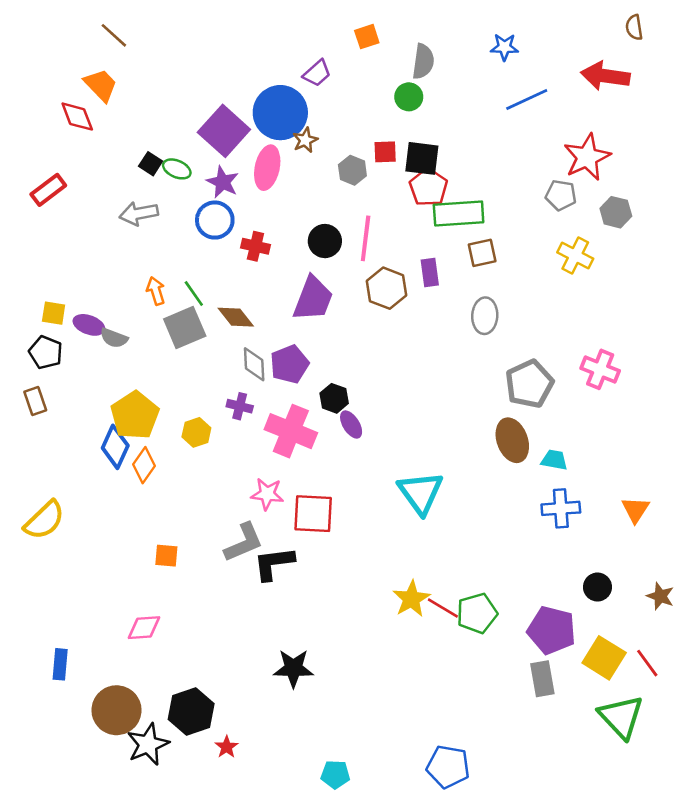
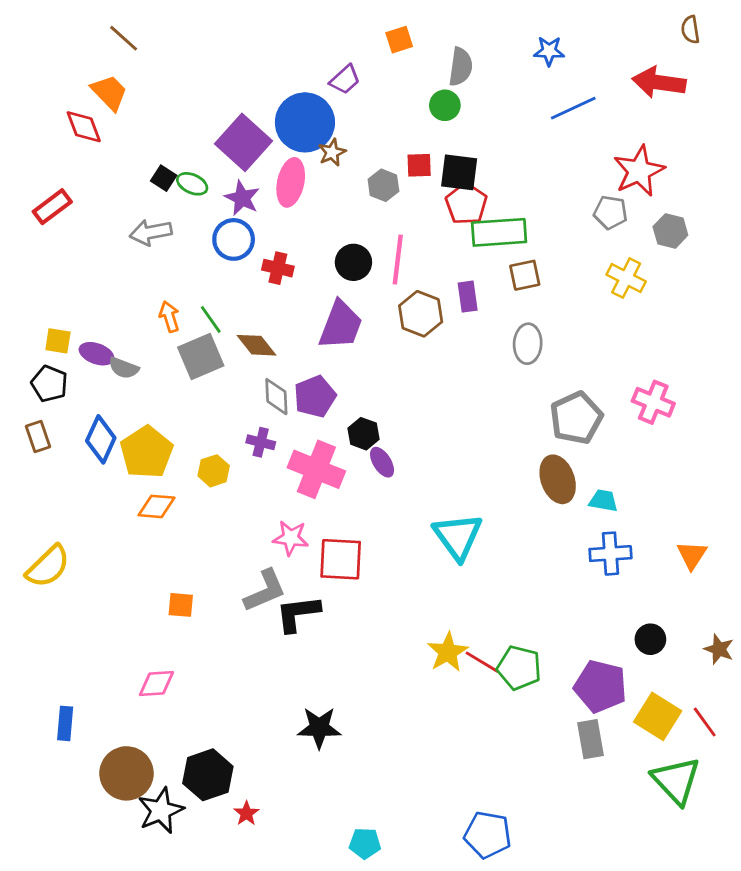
blue diamond: (115, 447) -> (101, 439), moved
orange diamond: (144, 465) -> (156, 506), turned 60
green pentagon: (477, 613) -> (519, 668), turned 30

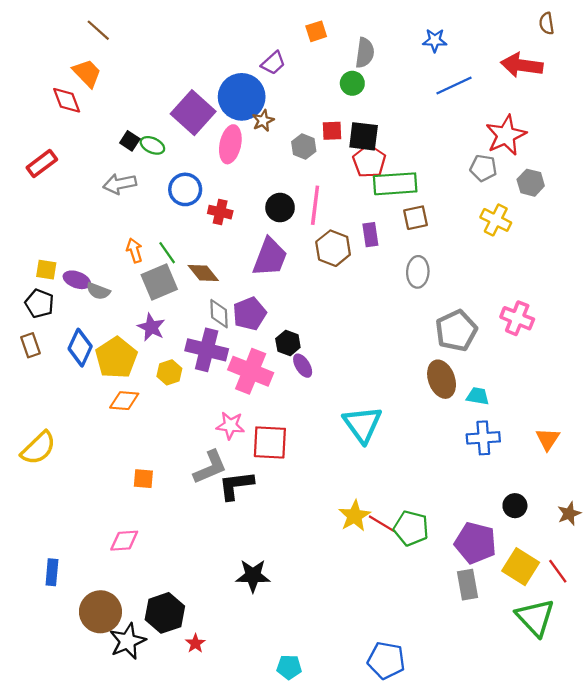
purple star: (242, 198) -> (151, 327), moved
purple cross: (261, 442) -> (207, 350), size x1.8
brown star: (719, 649) -> (569, 514), turned 30

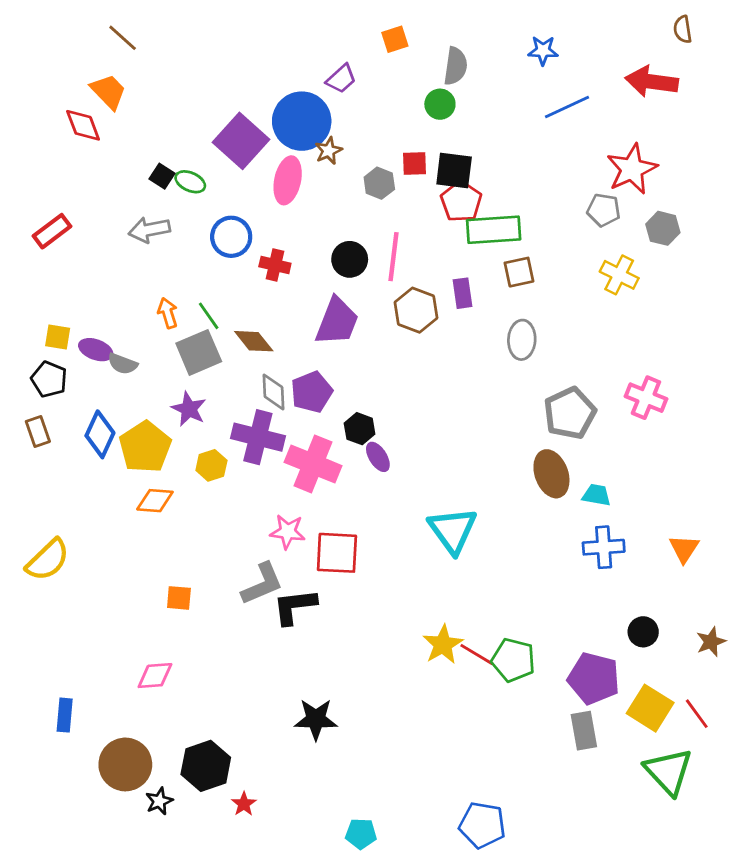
red rectangle: (42, 163) -> (52, 231), moved
black star: (128, 641) -> (159, 801), size x0.6

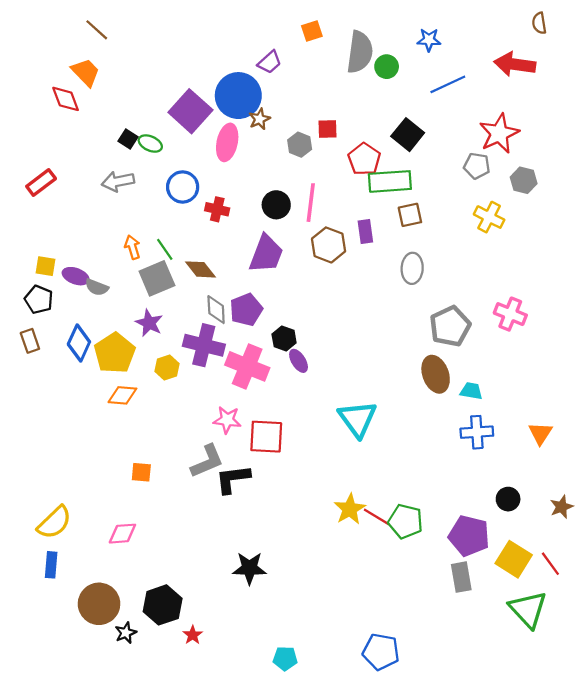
gray semicircle: (455, 66) -> (360, 52), size x1.4
green circle: (440, 104) -> (387, 67), moved
black square: (454, 170) -> (408, 135), moved, turned 32
yellow semicircle: (48, 560) -> (54, 522), moved

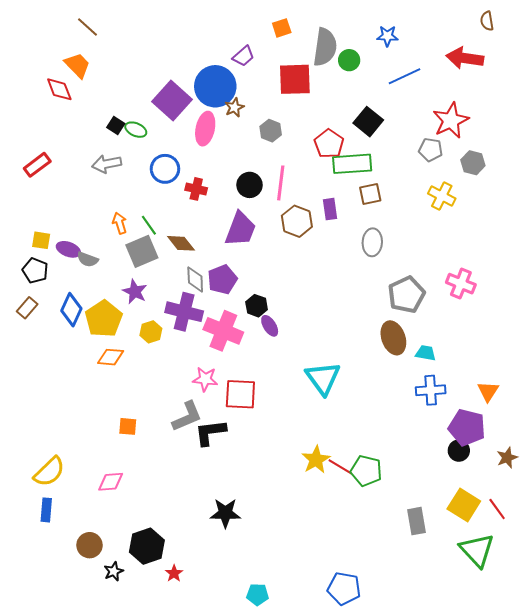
red square: (327, 129) -> (295, 79), moved, size x1.8
brown rectangle: (30, 341) -> (27, 308), turned 60
purple pentagon: (469, 536) -> (467, 427), moved
brown circle: (99, 604) -> (90, 545), size x0.7

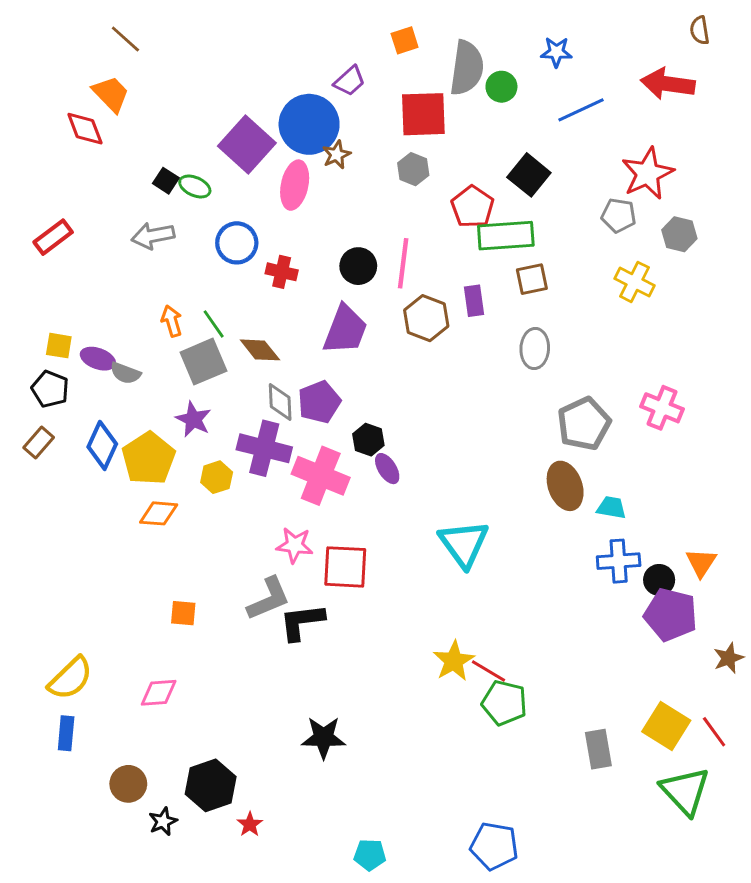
gray hexagon: (271, 131) -> (413, 169), moved
black circle: (459, 451) -> (659, 580), moved
green pentagon: (366, 471) -> (504, 703), moved

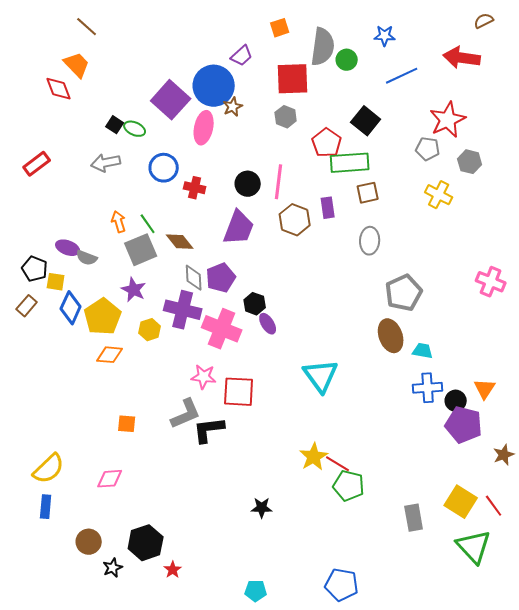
brown semicircle: (700, 30) -> (484, 21), turned 72
yellow square: (59, 346) -> (56, 282), moved
pink cross: (662, 408) -> (491, 282), moved
black star: (324, 738) -> (262, 508), moved, size x0.7

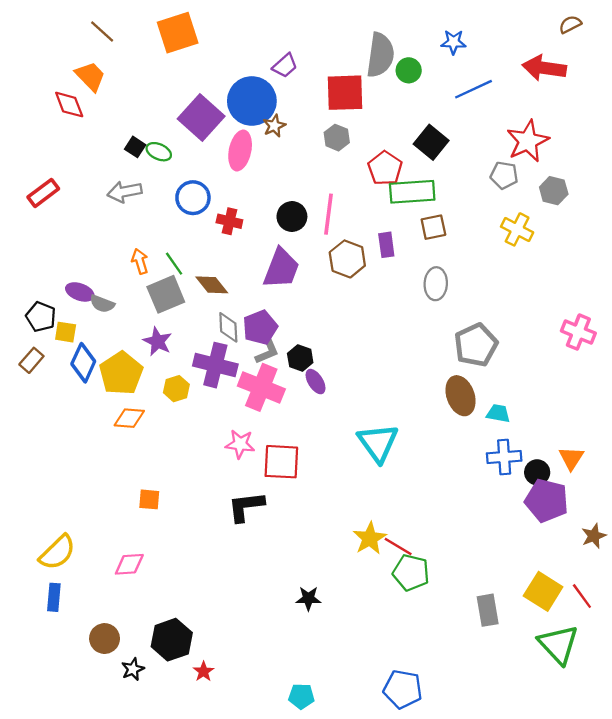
orange square: (280, 28) -> (178, 33), moved, size x1.8
gray L-shape: (186, 414) -> (267, 352), moved, size x0.7

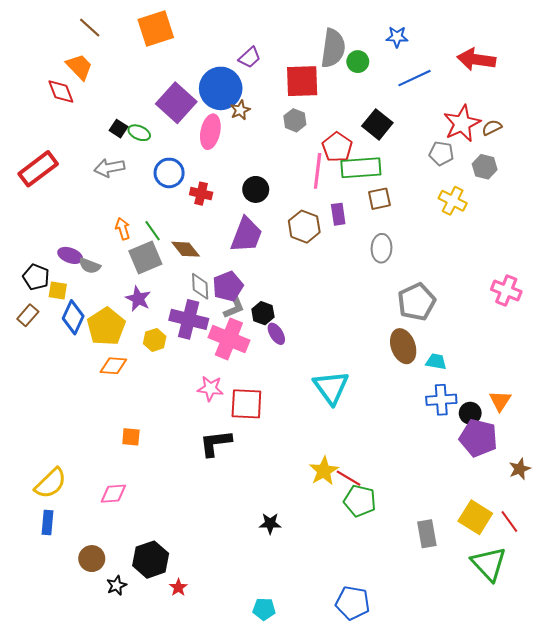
brown semicircle: (570, 24) -> (492, 128), moved
red rectangle: (43, 193) -> (38, 169), size x1.4
pink line: (328, 214) -> (318, 171), moved

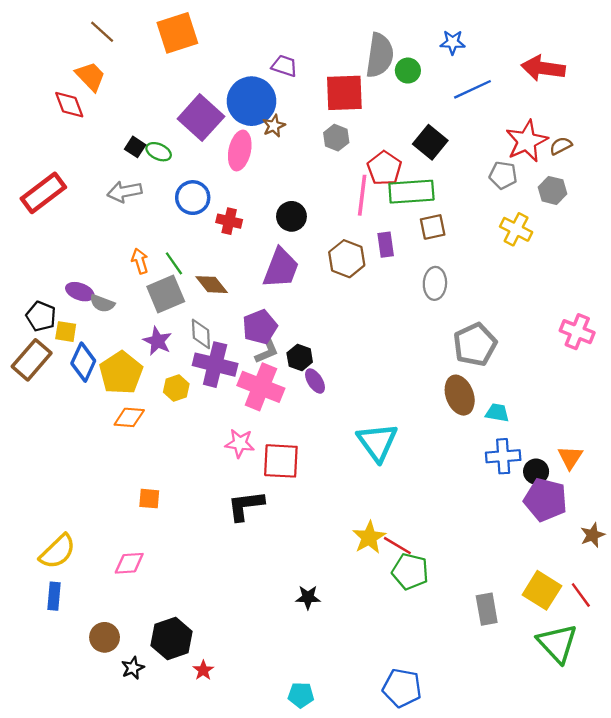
purple trapezoid: (250, 57) -> (284, 66), turned -120
gray diamond: (200, 286) -> (201, 334), moved
brown rectangle: (28, 315) -> (32, 360), size x1.6

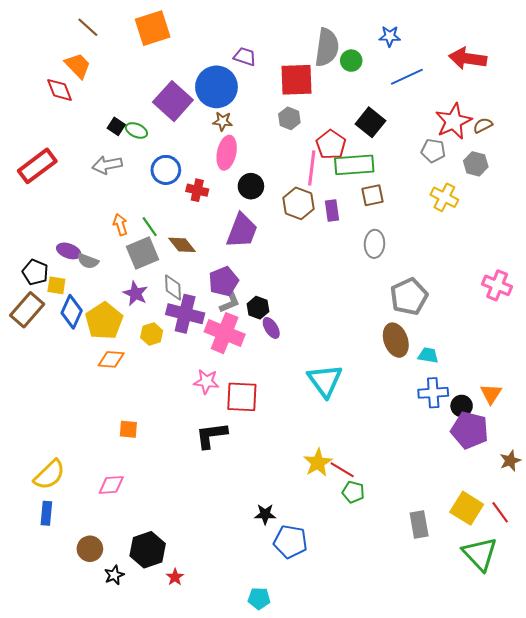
brown star: (274, 126) -> (223, 121), moved, turned 30
pink ellipse: (240, 151) -> (227, 153), moved
brown hexagon: (347, 259) -> (299, 203), moved
green pentagon: (410, 571) -> (353, 492), size x0.7
blue pentagon: (402, 688) -> (290, 542), moved

